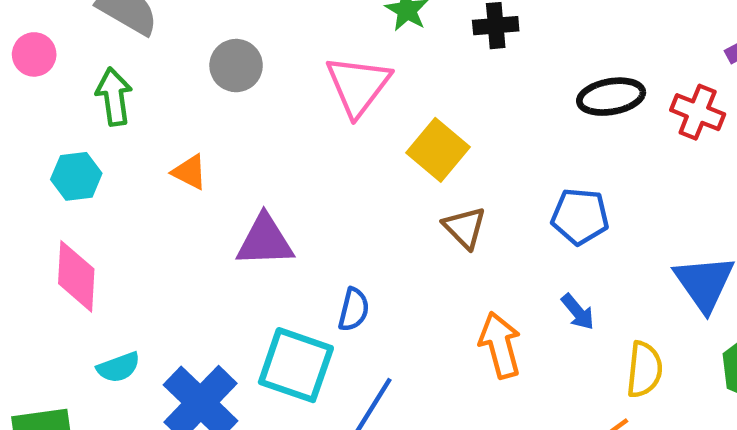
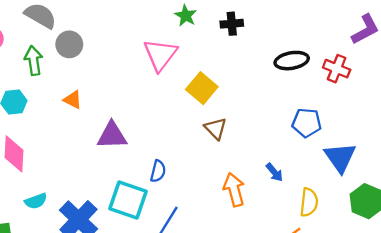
gray circle: (236, 66) -> (69, 44), moved
blue pentagon: (580, 216) -> (307, 123), moved

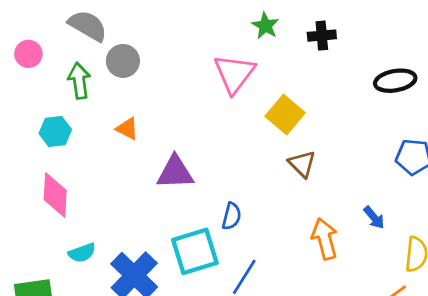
cyan square: (128, 200) -> (195, 251), turned -36

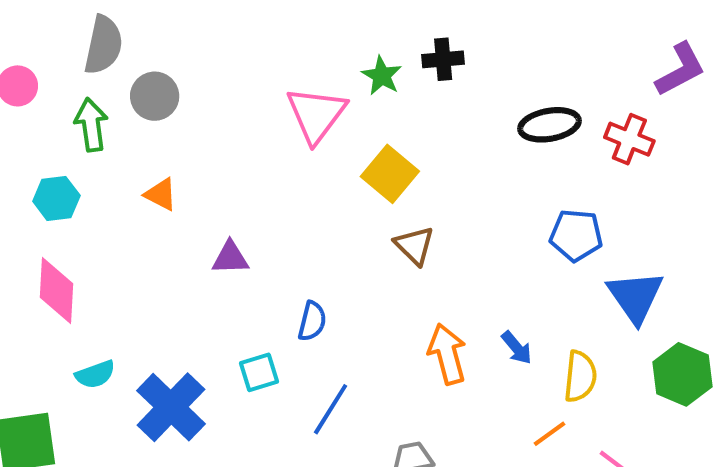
gray semicircle: (88, 26) -> (103, 45), turned 72
green star: (265, 26) -> (382, 76), moved
purple triangle: (175, 172) -> (230, 258), size x0.7
blue arrow: (374, 218) -> (517, 348), moved
cyan square: (195, 251) -> (259, 372), size x0.6

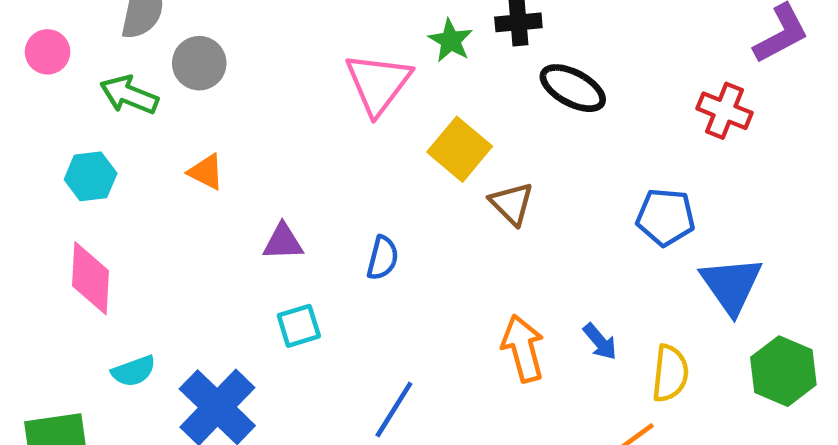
green arrow: (91, 125) -> (129, 95), turned -60
black ellipse: (549, 125) -> (573, 88), moved, turned 38
brown triangle: (414, 246) -> (512, 204), moved
blue semicircle: (312, 321) -> (383, 258), moved
cyan square: (259, 372) -> (299, 326), moved

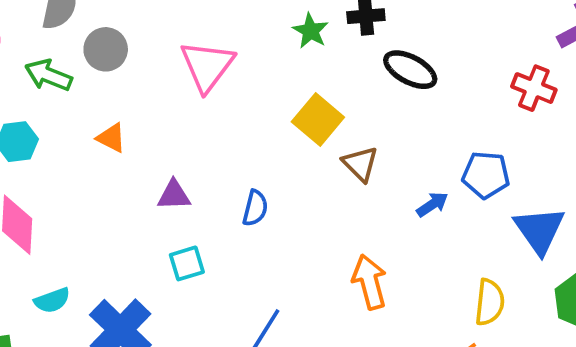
pink triangle: (378, 84) -> (207, 66), moved
blue arrow: (600, 342) -> (432, 204), moved, turned -84

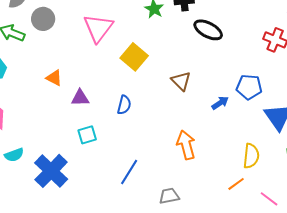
yellow square: (318, 119) -> (134, 57), moved
orange triangle: (111, 138) -> (54, 78), moved

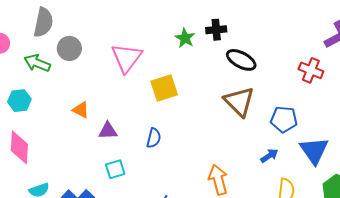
yellow square: (134, 57) -> (164, 88), turned 32
brown triangle: (181, 81) -> (239, 102), moved, size x1.5
blue arrow: (220, 103) -> (269, 156), moved

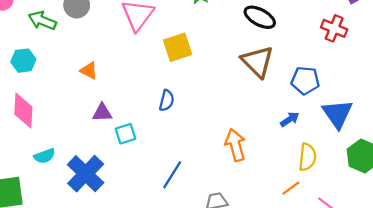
purple triangle: (108, 131) -> (102, 113), moved

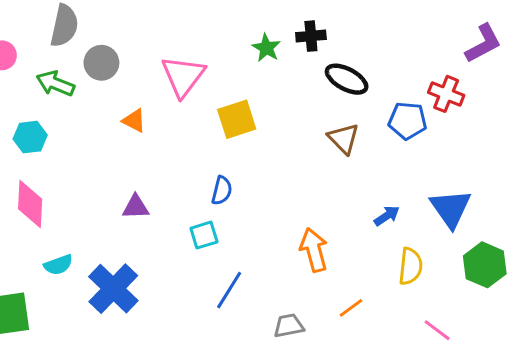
brown triangle: (258, 62) -> (344, 139), size x0.7
orange triangle: (89, 71) -> (134, 121), moved
blue pentagon: (305, 80) -> (407, 121), moved
cyan square: (125, 134) -> (204, 235), moved
orange line: (291, 188) -> (351, 308), moved

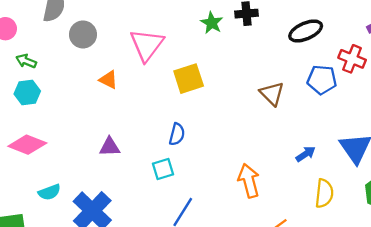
black ellipse: (347, 79) -> (306, 31), moved, turned -52
green arrow: (55, 84) -> (26, 61), moved, size x0.7
pink diamond: (30, 204) -> (27, 145), turned -72

